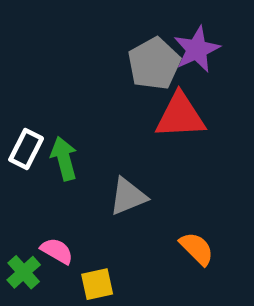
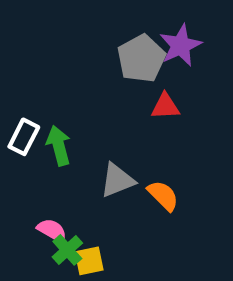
red triangle: (180, 116) -> (165, 106), size x0.6
orange semicircle: (197, 249) -> (163, 196), moved
green cross: (24, 272) -> (67, 250), moved

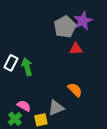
gray triangle: (117, 180) -> (56, 108), moved
green cross: (67, 250) -> (15, 119), moved

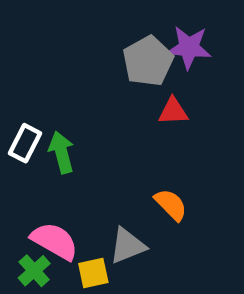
purple star: (83, 21) -> (189, 47), turned 30
pink semicircle: (24, 106) -> (55, 241), size x1.5

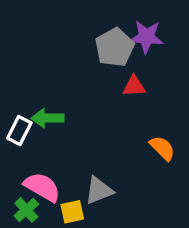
white rectangle: (25, 143) -> (19, 130), moved
green arrow: (61, 152) -> (48, 118), turned -76
orange semicircle: (171, 205) -> (162, 148), moved

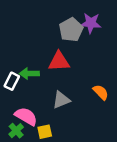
red triangle: (134, 86) -> (59, 61), moved, size x1.5
gray triangle: (99, 191) -> (61, 100), moved

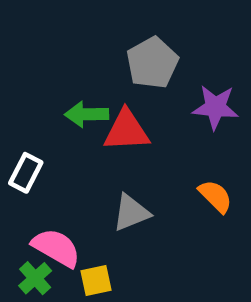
purple star: (91, 23) -> (215, 107), moved
green arrow: (29, 74) -> (87, 114), moved

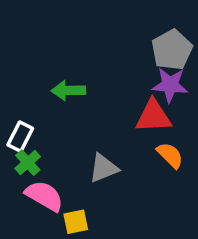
gray pentagon: (152, 63) -> (172, 50), moved
red triangle: (126, 131) -> (153, 116), moved
green cross: (35, 278) -> (28, 163), moved

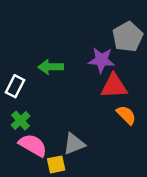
purple star: (170, 85) -> (102, 60), moved
white rectangle: (20, 137) -> (15, 86), moved
gray triangle: (103, 168) -> (74, 144), moved

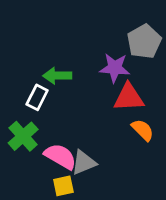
white rectangle: (15, 86) -> (37, 97), moved
green cross: (20, 121) -> (23, 136), size x1.4
pink semicircle: (33, 145) -> (60, 156), moved

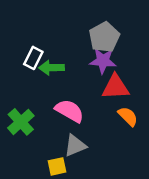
gray pentagon: (144, 41) -> (104, 37), moved
white rectangle: (37, 97) -> (33, 58), moved
pink semicircle: (60, 156) -> (70, 111), moved

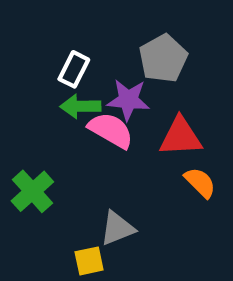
white rectangle: (33, 58) -> (74, 69), moved
purple star: (103, 61) -> (128, 100), moved
pink semicircle: (70, 111) -> (111, 130), moved

